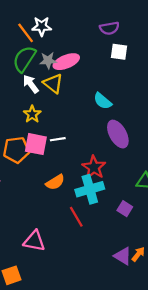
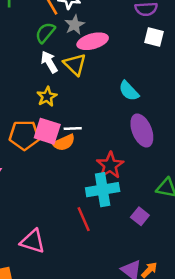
green semicircle: (24, 59) -> (45, 33), size x0.7
gray star: (48, 60) -> (75, 25), moved, turned -30
orange semicircle: (55, 182) -> (64, 143), moved

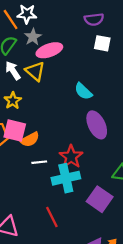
white line: (73, 128) -> (39, 162), moved
purple square: (140, 216) -> (100, 199), size x1.6
red line: (84, 219) -> (52, 217), moved

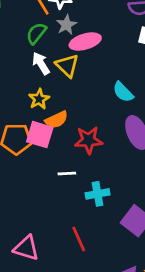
orange semicircle: (30, 139) -> (57, 120), moved
red star: (71, 157) -> (89, 140), moved, turned 30
cyan cross: (66, 178) -> (98, 194), size x0.7

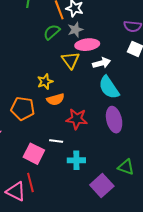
white arrow: (41, 63) -> (102, 63), moved, turned 96
cyan semicircle: (123, 92) -> (109, 87), size x1.4
pink square: (40, 135) -> (34, 154), moved
red line: (79, 239) -> (30, 183), moved

